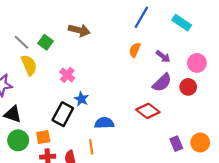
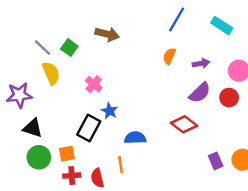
purple arrow: (163, 56) -> (201, 63), turned -48

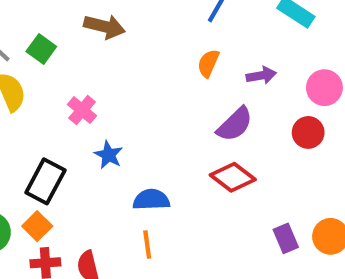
purple semicircle: (200, 93) -> (235, 124), moved
black rectangle: (89, 128) -> (45, 181), moved
orange square: (67, 154) -> (37, 226), turned -35
orange line: (121, 165) -> (147, 245), moved

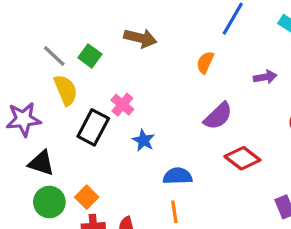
orange semicircle: (208, 63) -> (205, 62), moved
purple semicircle: (235, 124) -> (218, 116), moved
black rectangle: (45, 181) -> (93, 127), moved

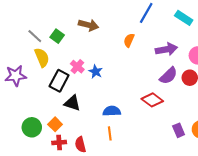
purple arrow: (265, 77) -> (166, 49), size x1.5
purple semicircle: (218, 116) -> (168, 76), moved
blue star: (144, 140) -> (96, 72), moved
black triangle: (41, 163) -> (72, 103), moved

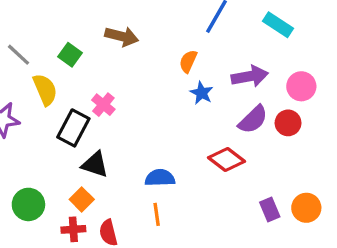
gray line: (35, 36) -> (18, 55), moved
blue star: (96, 72) -> (201, 93), moved
orange square: (55, 124) -> (82, 199), moved

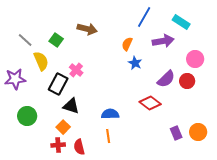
purple arrow: (250, 76) -> (163, 41), moved
green circle: (28, 204) -> (27, 116), moved

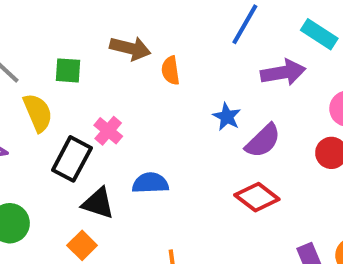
green square: (56, 40) -> (68, 70), turned -32
orange semicircle: (127, 44) -> (170, 70), moved, turned -32
purple semicircle: (166, 79) -> (263, 141), moved
blue semicircle: (110, 114) -> (150, 183), moved

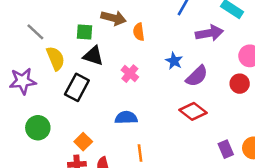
green square: (68, 70) -> (85, 32), moved
pink cross: (108, 131) -> (130, 74), moved
blue semicircle: (150, 183) -> (126, 118), moved
black triangle: (98, 203) -> (93, 56), moved

